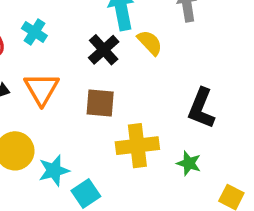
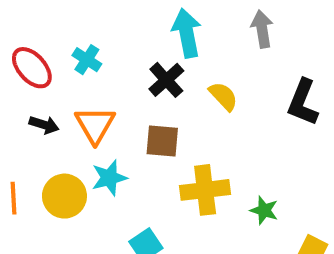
yellow semicircle: (150, 43) -> (223, 96), moved
black L-shape: (201, 108) -> (303, 102), moved
cyan star: (54, 170) -> (109, 178), moved

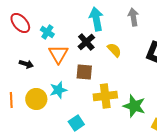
red ellipse: (32, 68) -> (20, 23), moved
orange triangle: (95, 125) -> (58, 54), moved
green star: (264, 210) -> (134, 106), size x1.6

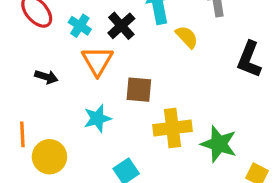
black cross: (86, 42) -> (121, 26), moved
yellow semicircle: (114, 50) -> (187, 37), moved
yellow circle: (36, 99) -> (49, 157), moved

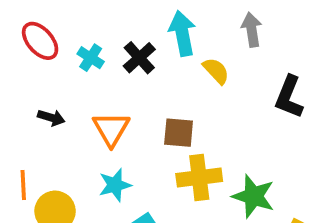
orange triangle: (97, 61) -> (111, 129), moved
brown square: (139, 90) -> (179, 133), moved
cyan star: (97, 118) -> (115, 185), moved

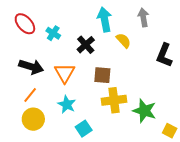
black cross: (139, 58) -> (86, 45), moved
black arrow: (51, 118) -> (31, 67), size x1.6
orange line: (23, 185) -> (30, 95), moved, turned 42
cyan star: (115, 185) -> (67, 104), turned -30

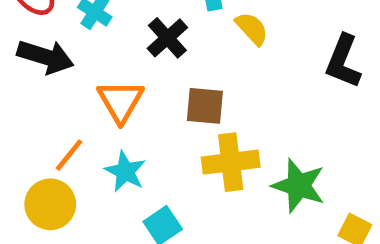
black arrow: (31, 67) -> (46, 57), moved
orange line: (30, 95) -> (69, 155), moved

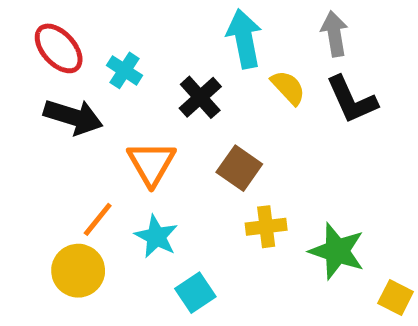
black L-shape: (343, 61) -> (352, 100), moved, turned -46
brown square: (205, 106) -> (239, 168), turned 30
yellow cross: (231, 162) -> (266, 227), size x0.7

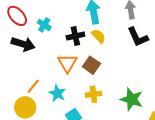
yellow semicircle: (288, 88) -> (99, 36), moved
black cross: (200, 97) -> (75, 36), turned 30
orange triangle: (151, 163) -> (67, 63), moved
yellow cross: (266, 227) -> (93, 94), moved

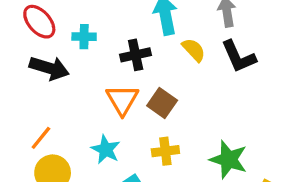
cyan cross: (44, 25) -> (84, 37), turned -32
yellow semicircle: (99, 36) -> (194, 50), moved
orange line: (33, 86) -> (41, 138), moved

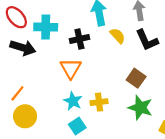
cyan cross: (84, 37) -> (46, 27), size x1.5
brown square: (162, 103) -> (136, 78), moved
cyan star: (106, 150) -> (73, 101), moved

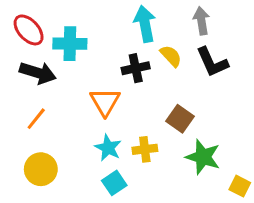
black cross: (79, 39) -> (136, 68), moved
brown square: (136, 78) -> (180, 119), moved
orange line: (17, 93) -> (36, 119), moved

